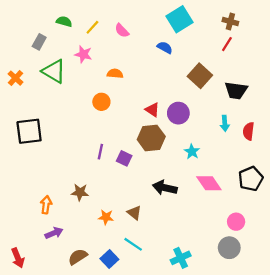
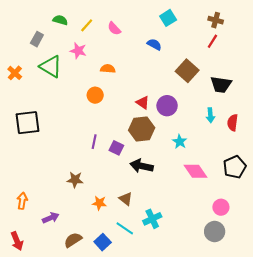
cyan square: (179, 19) -> (168, 18), size x0.7
black arrow: (165, 188) -> (142, 166), moved
orange arrow: (46, 205) -> (22, 201), moved
cyan cross: (181, 258) -> (152, 219), moved

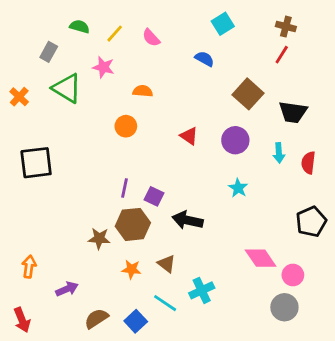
purple circle: (167, 106) -> (235, 140), moved
brown hexagon: (142, 129) -> (133, 224), moved
pink diamond: (196, 171) -> (261, 258), moved

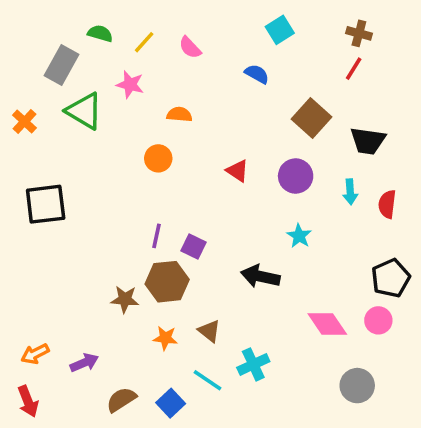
gray rectangle: (49, 52) -> (61, 65), size x1.5
black arrow: (188, 220) -> (260, 276), moved
orange arrow: (29, 267) -> (35, 354), moved, turned -125
pink circle: (293, 275) -> (378, 320), moved

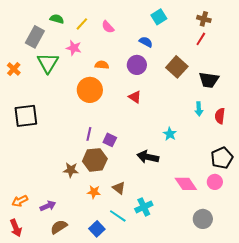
green triangle: (84, 111) -> (48, 63), turned 30
orange circle: (158, 158) -> (90, 90), size x1.6
purple circle: (296, 176) -> (137, 65), moved
brown semicircle: (121, 400) -> (59, 227), moved

